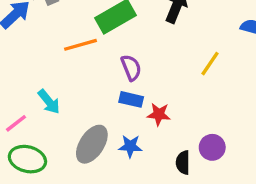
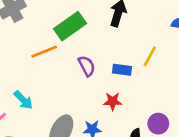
blue rectangle: (131, 99) -> (122, 70), moved

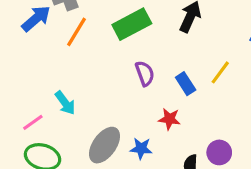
orange line: (44, 52) -> (77, 32), moved, turned -45
blue rectangle: (122, 70) -> (186, 84), turned 42

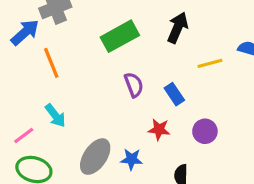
orange line: (77, 32) -> (51, 63), moved, turned -52
yellow line: (220, 72) -> (210, 63), moved, turned 40
purple circle: (219, 152) -> (205, 131), moved

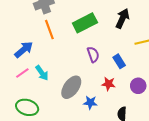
blue arrow: (25, 32) -> (24, 50), moved
orange line: (51, 63) -> (49, 30), moved
pink line: (24, 135) -> (22, 73), moved
gray ellipse: (95, 157) -> (71, 87), moved

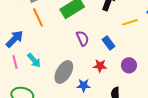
pink line: (22, 73) -> (15, 62), turned -64

